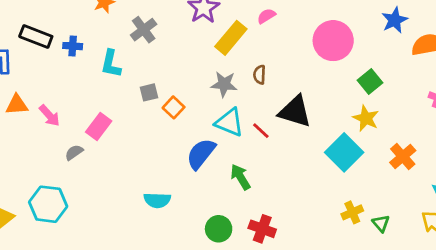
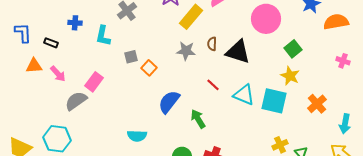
black rectangle: (36, 36) -> (51, 43), moved, size x0.6
black triangle: (295, 111) -> (238, 52), moved
cyan triangle: (230, 122) -> (244, 95), moved
gray semicircle: (74, 152) -> (76, 101), size x1.6
cyan square: (344, 152) -> (274, 101), turned -32

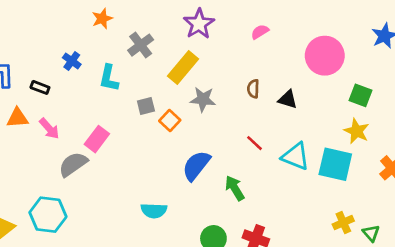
yellow rectangle: (191, 17) -> (183, 68), moved
blue cross: (75, 23) -> (72, 61), turned 32
green square: (293, 49) -> (361, 95), turned -30
gray star: (186, 51) -> (203, 99), moved
black triangle: (238, 52) -> (288, 99), size x0.6

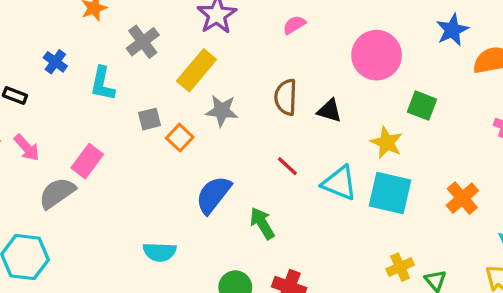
brown semicircle: (253, 89) -> (286, 97), size x1.5
yellow star: (357, 131) -> (387, 143), moved

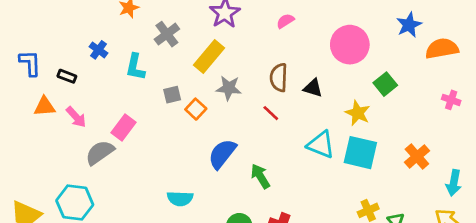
green square: (422, 106) -> (385, 84), turned 30
red line: (287, 166) -> (271, 113), moved

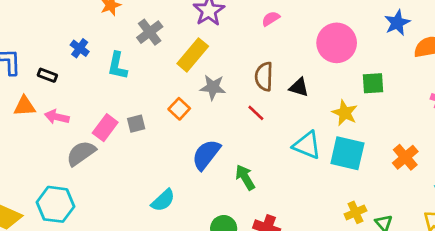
green square: (385, 84) -> (373, 83), turned 35
gray square: (172, 95) -> (136, 124), moved
pink arrow: (76, 117) -> (57, 117), turned 145
cyan semicircle: (180, 199) -> (163, 200), turned -45

